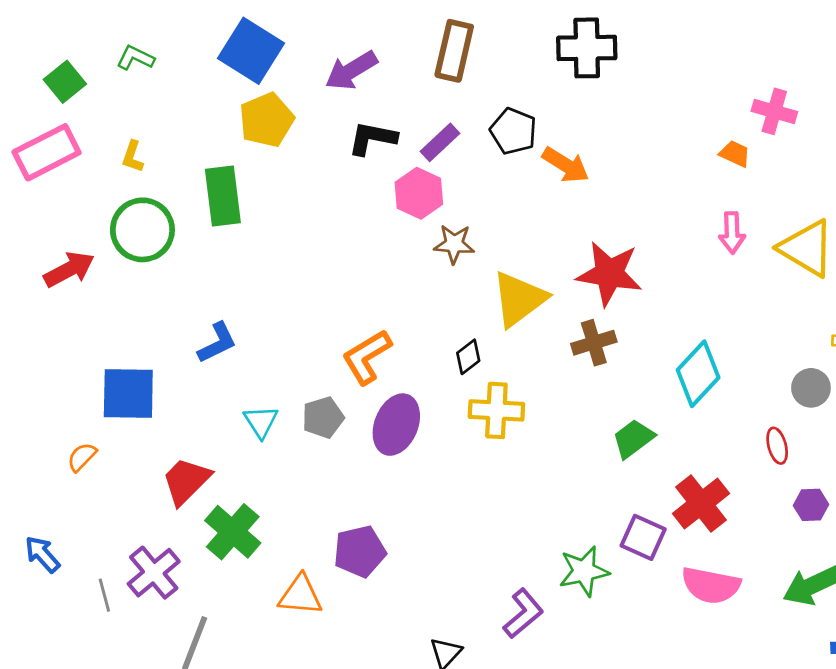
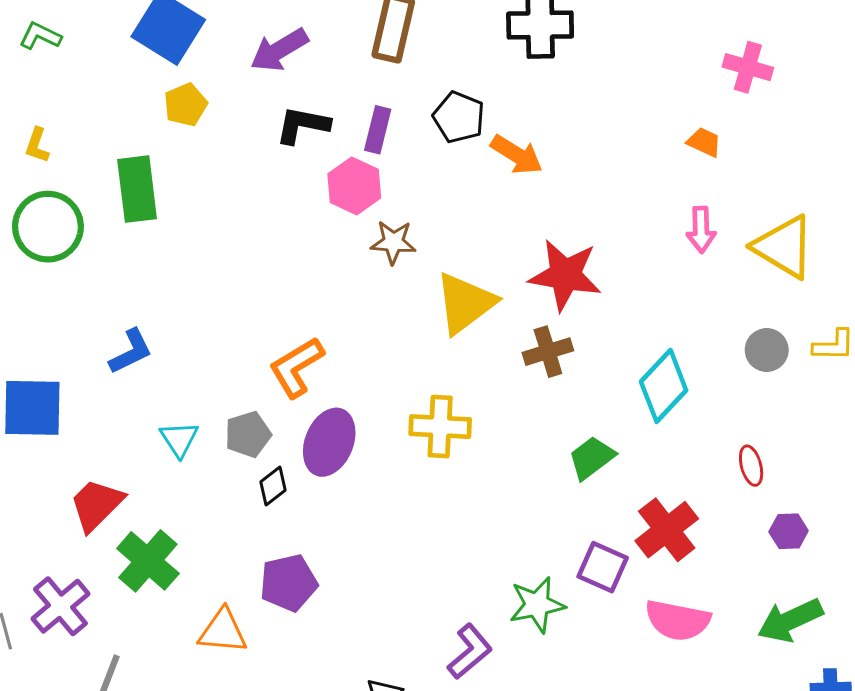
pink cross: (774, 111) -> (748, 67), moved
yellow pentagon: (267, 120) -> (185, 105), size x0.7
purple rectangle: (440, 142) -> (378, 130), turned -33
black diamond: (468, 357) -> (273, 486), moved
gray circle: (811, 388) -> (767, 350), moved

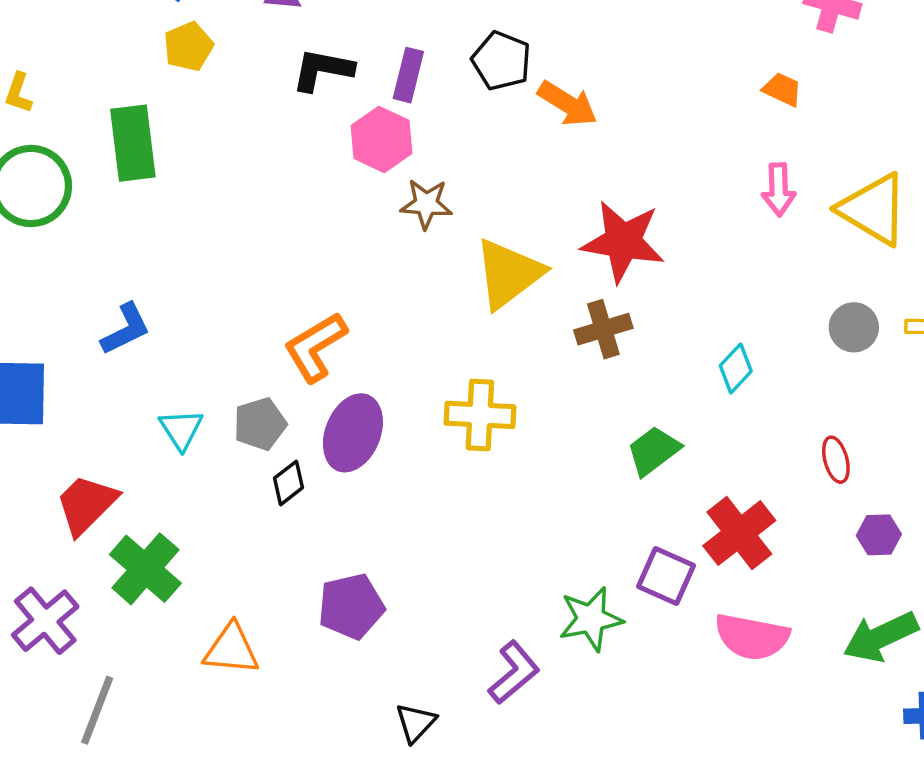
cyan diamond: (664, 386) -> (736, 368), size x0.6
purple pentagon: (289, 583) -> (351, 606), moved

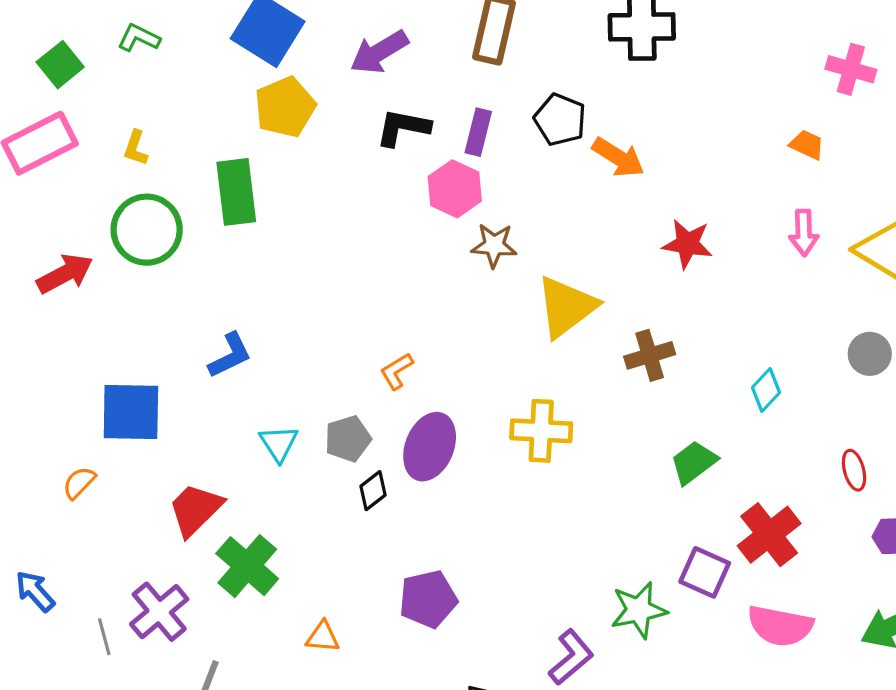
yellow pentagon: (188, 46) -> (285, 107), size x1.4
red star: (623, 241) -> (687, 244), moved, size x0.7
orange L-shape: (315, 347) -> (397, 371), size x0.6
orange triangle: (231, 649) -> (323, 637), size x0.7

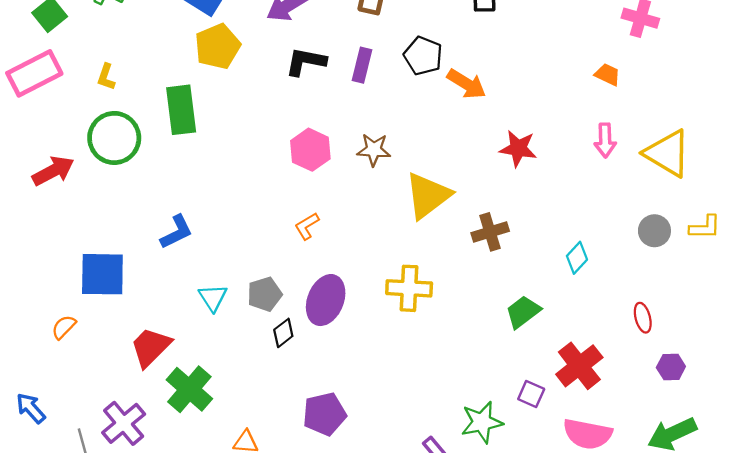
pink hexagon: (455, 189) -> (310, 150), moved
orange L-shape: (397, 371) -> (307, 226), moved
purple square: (705, 572) -> (531, 394), size x0.7

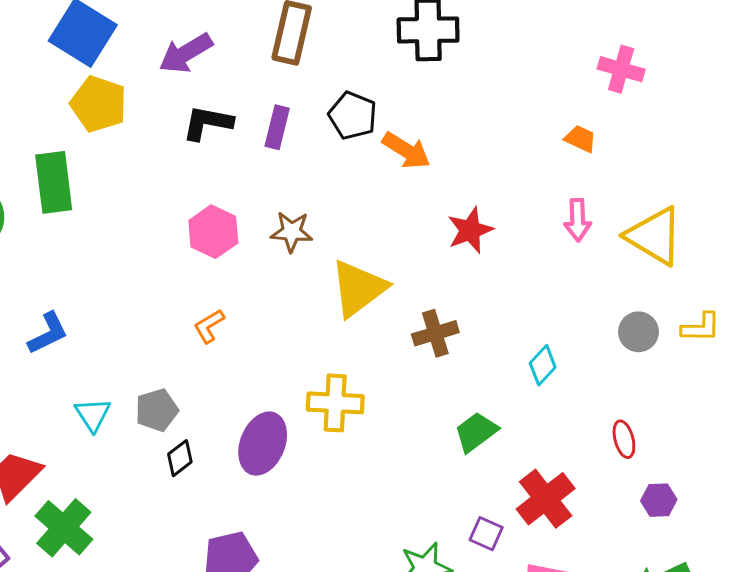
yellow pentagon: (218, 46) -> (99, 104), turned -30
red star: (518, 149) -> (470, 230), turned -30
purple ellipse: (326, 300) -> (263, 444), moved

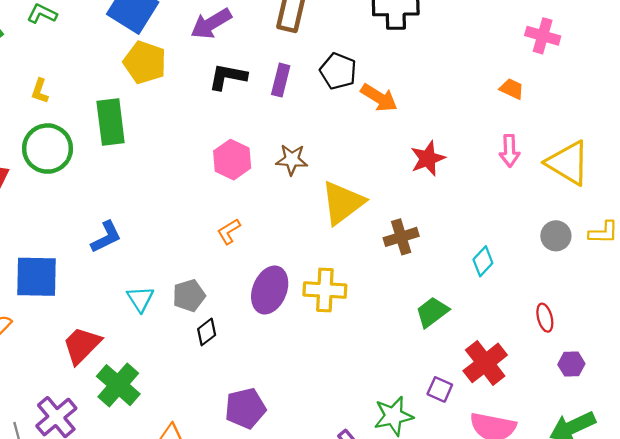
purple ellipse: (263, 444) -> (270, 290), moved

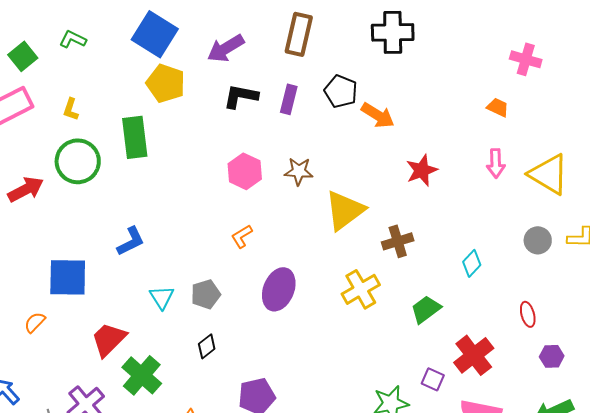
yellow cross: (325, 290) -> (361, 289), moved, turned -33
black diamond: (207, 332) -> (207, 346), moved

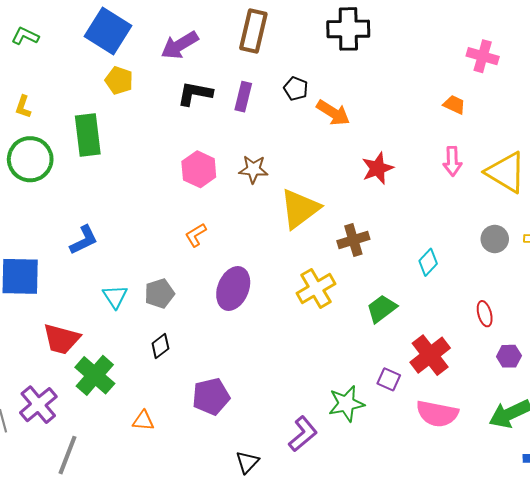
yellow pentagon: (166, 83) -> (119, 80), size x0.7
black pentagon: (341, 91) -> (296, 89), size x0.7
red trapezoid: (109, 339) -> (61, 339), turned -120

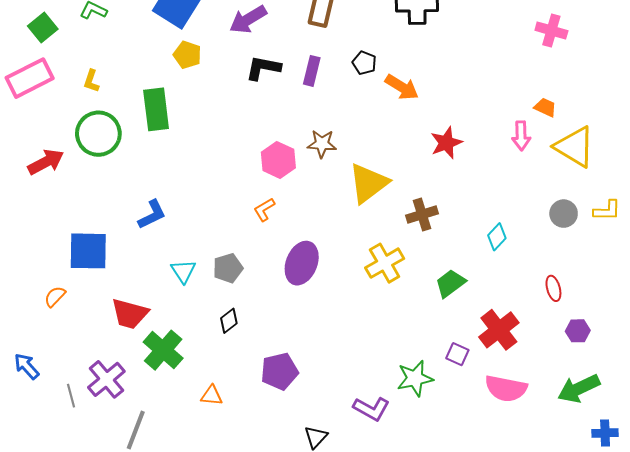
orange trapezoid: (454, 105) -> (545, 107), moved
pink hexagon: (199, 169) -> (278, 160), moved
purple L-shape: (303, 434) -> (371, 409), turned 69

